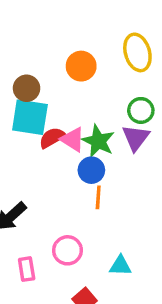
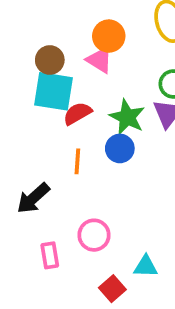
pink triangle: (73, 139) -> (100, 60), moved
orange line: (98, 197) -> (77, 161), moved
cyan triangle: (120, 266) -> (146, 266), moved

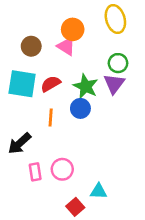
cyan square: (53, 91) -> (22, 84), moved
pink rectangle: (50, 255) -> (35, 172), moved

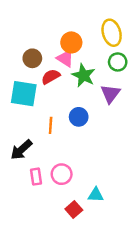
green circle: (118, 63) -> (118, 62), moved
red semicircle: (51, 84) -> (51, 77), moved
green star: (86, 86) -> (84, 75), moved

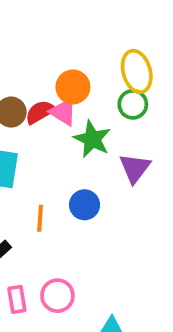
green circle: (118, 62) -> (133, 104), moved
red semicircle: (51, 77) -> (40, 112), moved

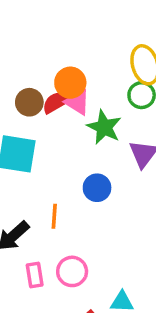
orange circle: (73, 87) -> (70, 83), moved
orange line: (40, 218) -> (54, 216), moved

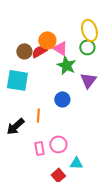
pink triangle: (77, 102) -> (60, 48), moved
pink circle: (72, 271) -> (58, 144), moved
pink rectangle: (35, 275) -> (39, 148), moved

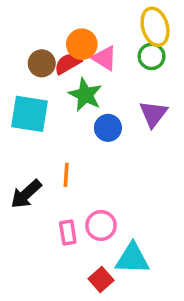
green star: (66, 65) -> (85, 95), moved
blue circle: (62, 99) -> (108, 128), moved
cyan triangle: (76, 163) -> (132, 259), size x1.5

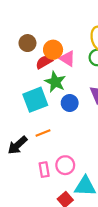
brown circle: (42, 63) -> (27, 43), moved
cyan square: (30, 114) -> (35, 100), moved, turned -30
orange line: (66, 175) -> (43, 133), turned 64

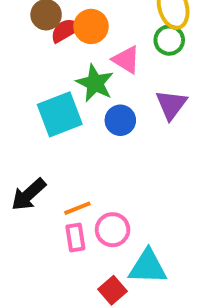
pink triangle: (67, 59) -> (126, 60), moved
red semicircle: (44, 62) -> (66, 30), moved
orange line: (43, 133) -> (77, 208), moved

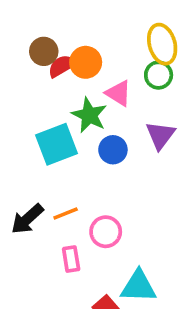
orange line: (77, 208) -> (66, 214), moved
pink circle: (113, 230) -> (106, 232), moved

